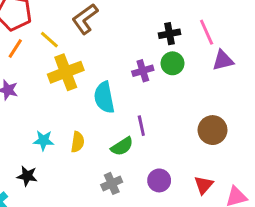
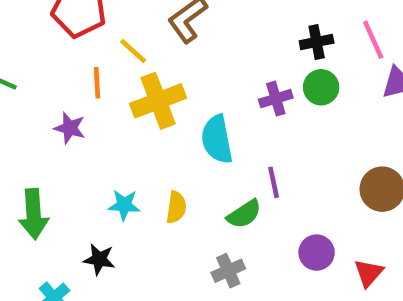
orange line: (15, 49) -> (97, 83), moved, turned -36
purple circle: (159, 180) -> (317, 253), moved

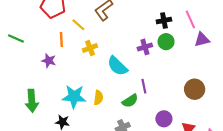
yellow cross: (158, 101) -> (90, 48), size x0.6
cyan semicircle: (217, 139) -> (117, 66), turned -35
cyan star: (124, 205) -> (74, 97), size x1.6

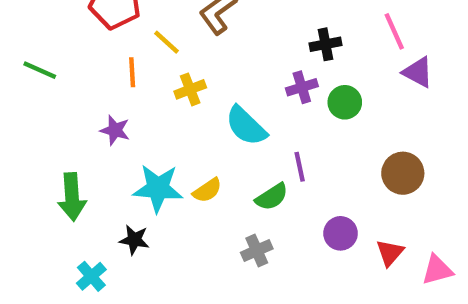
black cross: (164, 21) -> (325, 44), moved
purple triangle: (202, 40) -> (418, 72), turned 42
green circle: (166, 42) -> (345, 102), moved
purple star: (49, 61) -> (115, 130), moved
yellow semicircle: (98, 98) -> (207, 190), turned 48

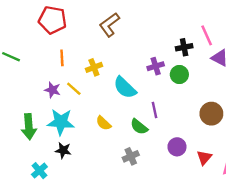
yellow line: (167, 42) -> (74, 89), moved
black cross: (325, 44) -> (184, 47), moved
cyan star: (158, 188) -> (61, 122), moved
yellow semicircle: (207, 190) -> (103, 123), turned 77
green semicircle: (272, 197) -> (139, 127), turned 72

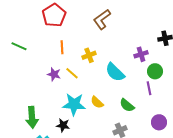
red pentagon: (52, 20) -> (54, 15), turned 30
green circle: (179, 75) -> (155, 71), moved
purple line: (154, 110) -> (149, 88), moved
cyan star: (61, 122) -> (74, 104), moved
green arrow: (29, 127) -> (32, 117), moved

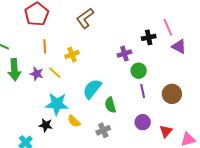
cyan semicircle: (115, 72) -> (92, 89), moved, turned 85
purple line: (149, 88) -> (143, 91), moved
yellow semicircle: (97, 102) -> (74, 121), moved
green semicircle: (127, 105) -> (110, 105), turned 35
green arrow: (32, 117) -> (14, 70), moved

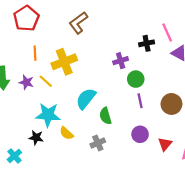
yellow cross: (72, 55) -> (64, 62), size x1.6

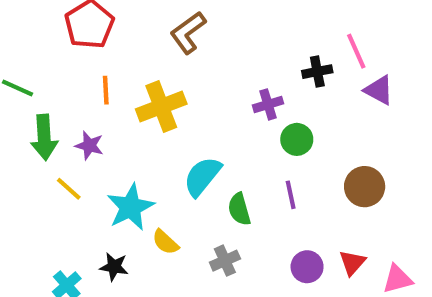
yellow line: (46, 81) -> (69, 189), moved
purple line: (140, 101) -> (291, 195), moved
cyan star: (48, 115) -> (130, 207), turned -30
purple circle: (140, 134) -> (307, 267), moved
black star: (36, 138) -> (114, 267), moved

